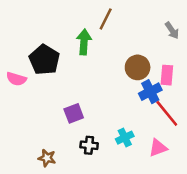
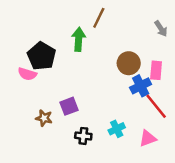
pink semicircle: (16, 79) -> (27, 74), moved
brown star: (47, 158) -> (44, 118), moved

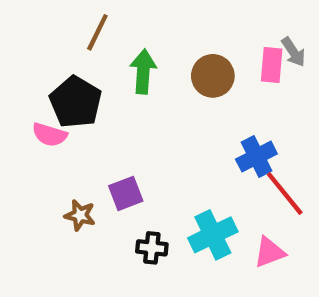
brown line: (99, 18) -> (97, 32), moved
brown circle: (129, 63) -> (213, 76), moved
pink rectangle: (156, 70) -> (272, 65), moved
cyan cross: (117, 129) -> (213, 235), size x1.5

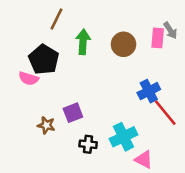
pink triangle: (269, 252) -> (144, 159), moved, turned 48

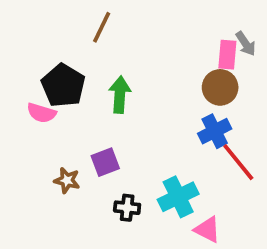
brown line: (56, 19) -> (102, 27), moved
green arrow: (83, 42) -> (120, 95), moved
brown circle: (124, 44) -> (220, 87), moved

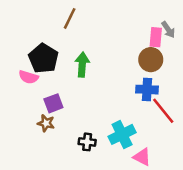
blue cross: (215, 131) -> (147, 90), turned 30
purple square: (105, 162) -> (53, 103), moved

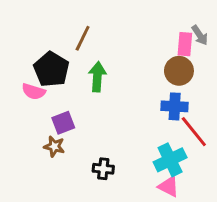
brown line: (70, 18) -> (83, 38), moved
cyan cross: (122, 134) -> (170, 160), moved

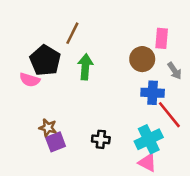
gray arrow: (200, 35) -> (175, 71), moved
brown circle: (179, 71) -> (142, 59), moved
purple square: (63, 123) -> (56, 142), moved
black cross: (103, 169) -> (101, 139), moved

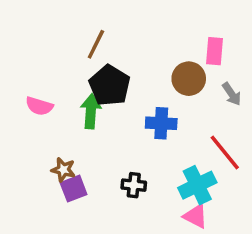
black pentagon: (45, 60) -> (110, 85), moved
green arrow: (85, 67) -> (91, 111), moved
blue cross: (153, 93) -> (161, 123), moved

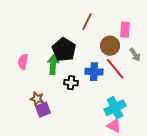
brown line: (96, 44) -> (87, 22), moved
pink semicircle: (39, 106) -> (23, 62), turned 84
red line: (225, 152) -> (115, 69), moved
black cross: (134, 185) -> (71, 83), moved

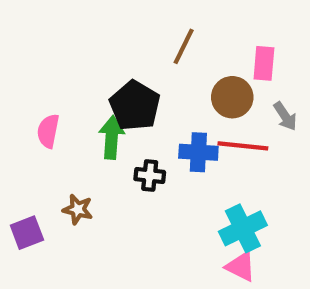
red line: (115, 69) -> (243, 146), turned -45
purple square: (43, 110) -> (27, 233), moved

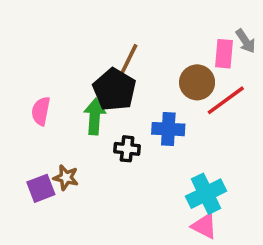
brown line: (184, 46) -> (129, 59), moved
gray arrow: (285, 116) -> (246, 41), moved
red line: (243, 146) -> (226, 100), moved, turned -42
purple square: (27, 233) -> (41, 188), moved

